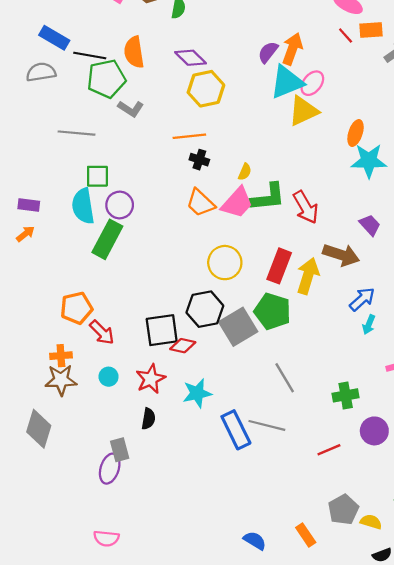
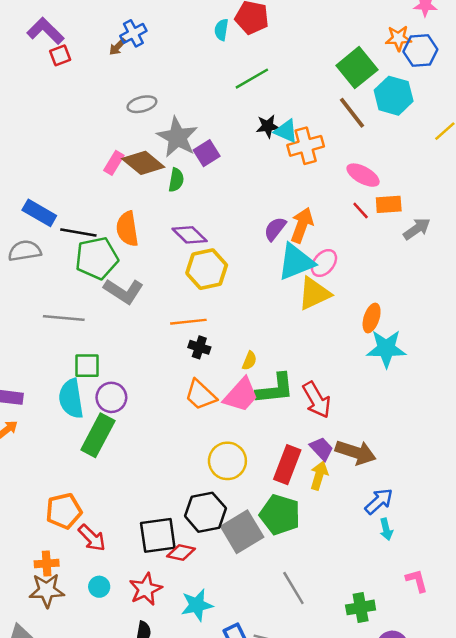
gray L-shape: (131, 109) -> (124, 291), size x1.4
purple trapezoid: (370, 225) -> (321, 449), moved
yellow arrow: (308, 276) -> (319, 476), size x0.7
cyan arrow: (369, 325) -> (386, 529), turned -36

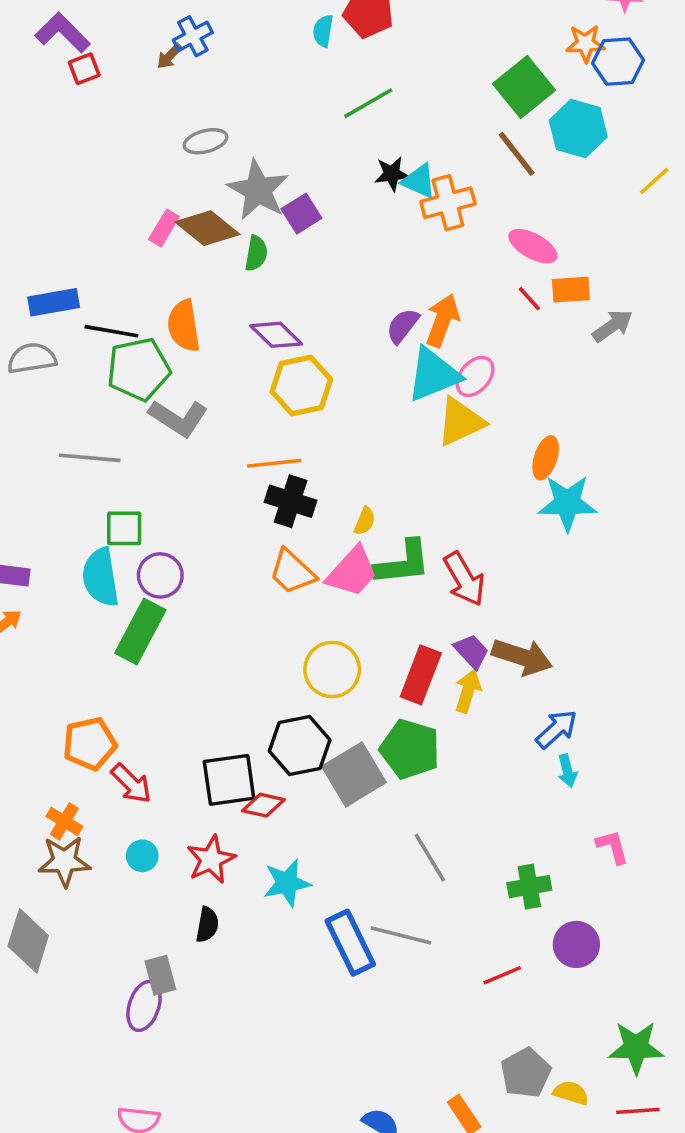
blue rectangle: (39, 213) -> (54, 302), turned -40
black cross: (199, 347) -> (291, 501), size x1.5
orange cross: (47, 564) -> (64, 821), turned 35

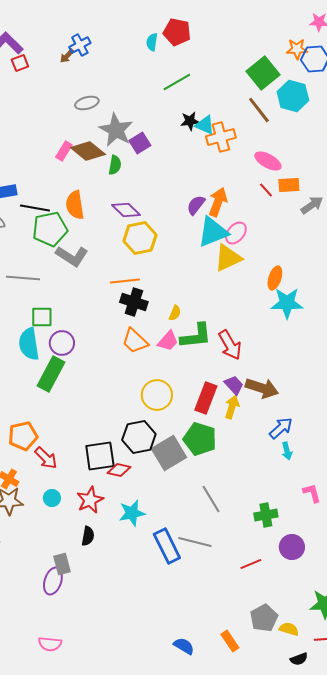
pink trapezoid: (352, 572) -> (168, 341), size x0.7

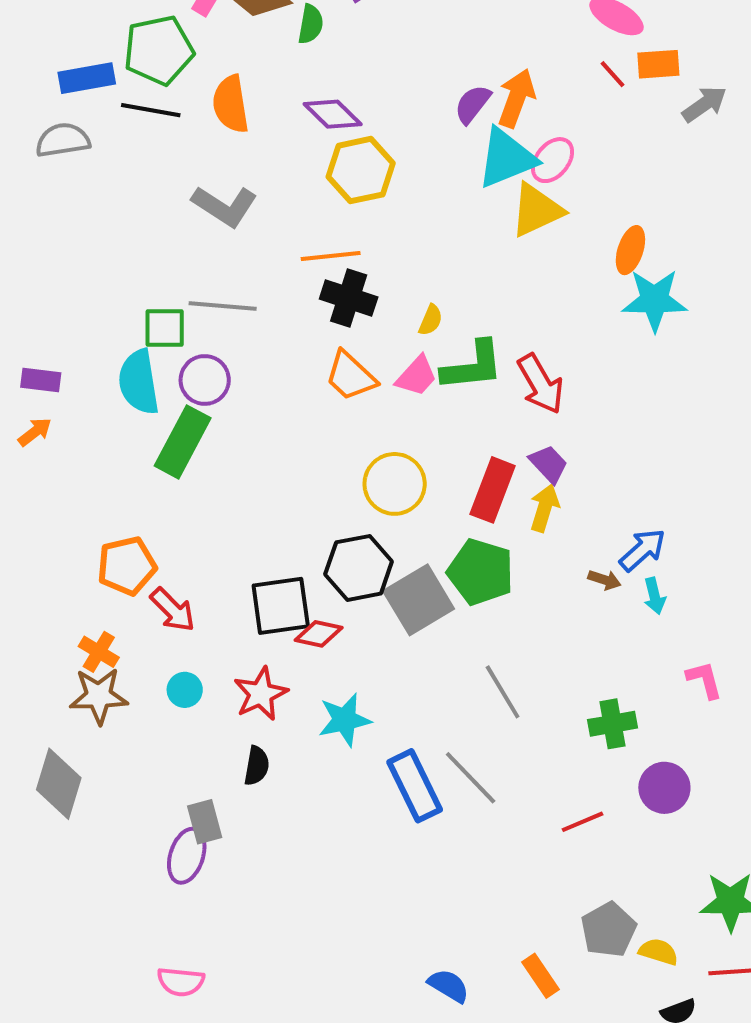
green pentagon: (50, 229) -> (159, 50), moved
gray line: (23, 278) -> (223, 306), moved
brown arrow: (262, 388) -> (604, 580), moved, size x0.5
gray line: (195, 542) -> (471, 778), turned 32

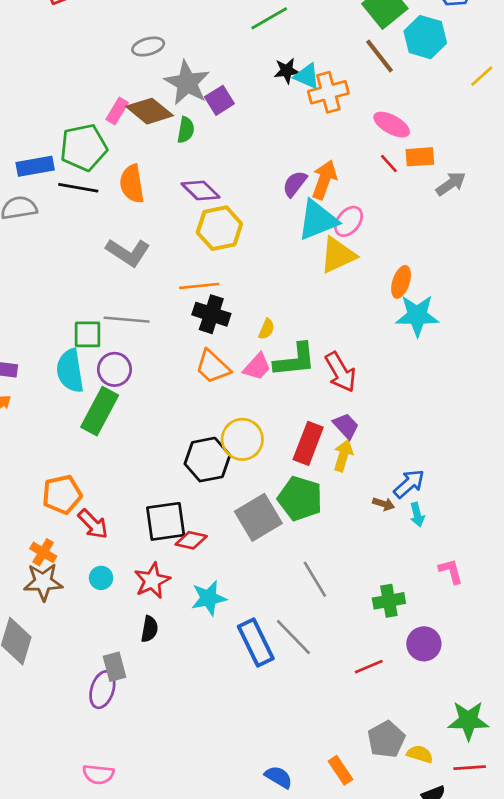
black hexagon: (359, 568) -> (207, 460), moved

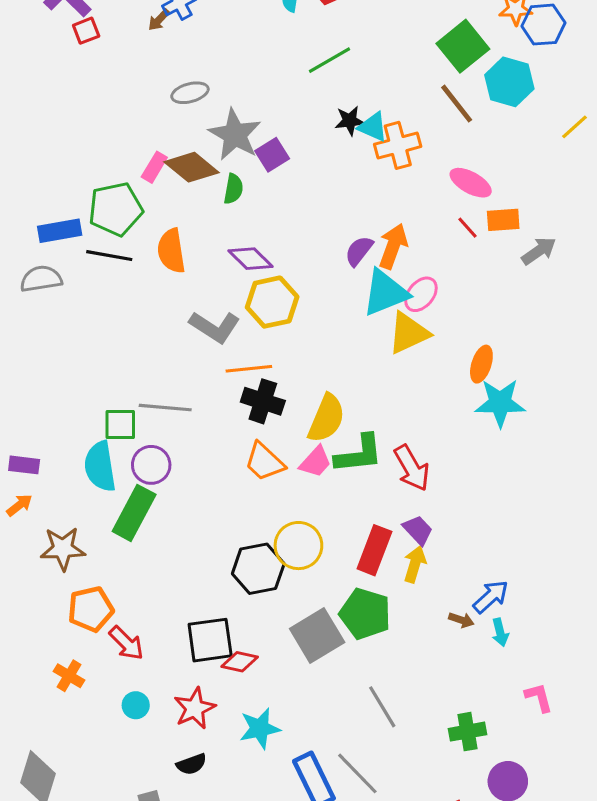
gray L-shape: (128, 252) -> (215, 327), moved
yellow semicircle: (267, 329) -> (326, 418), size x2.0
brown star: (43, 582) -> (63, 549), moved
black semicircle: (149, 629) -> (191, 764), turned 60

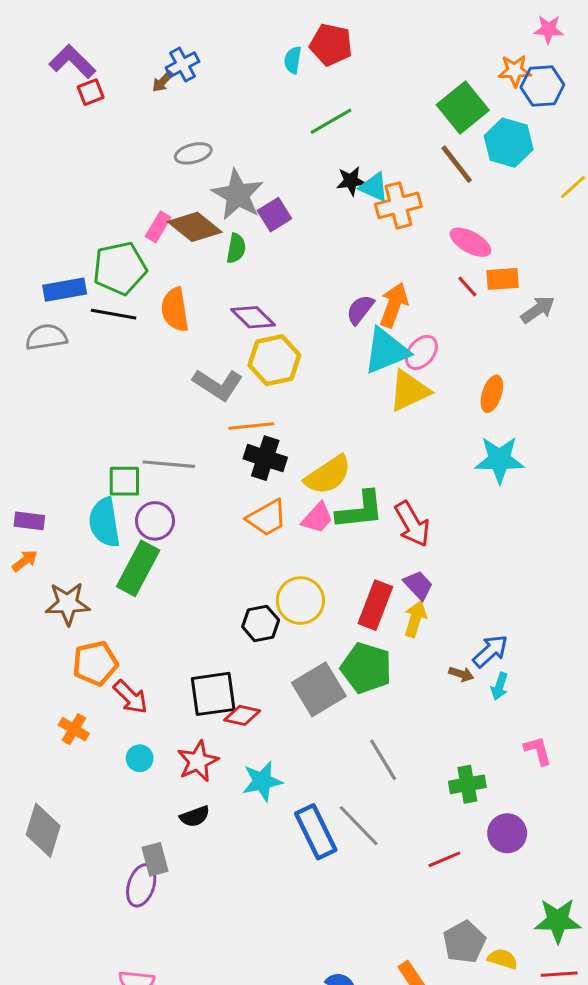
orange ellipse: (481, 364) -> (492, 394), moved
yellow semicircle: (326, 418) -> (328, 475), turned 33
orange trapezoid: (264, 462) -> (267, 518), turned -72
black hexagon: (258, 569) -> (261, 623), size x0.7
cyan arrow: (500, 632) -> (500, 686), turned 32

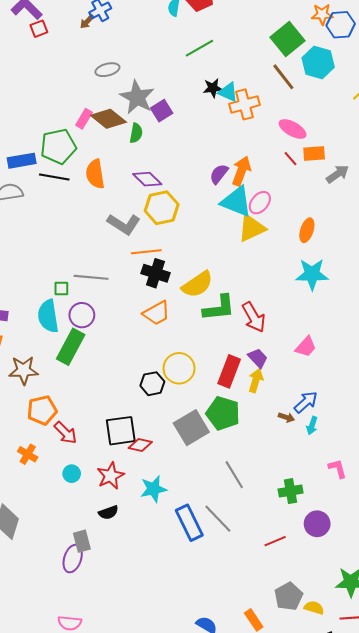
cyan triangle: (386, 351) -> (236, 202), turned 44
green square: (124, 481) -> (61, 289), size x0.7
pink trapezoid: (317, 518) -> (306, 347), moved

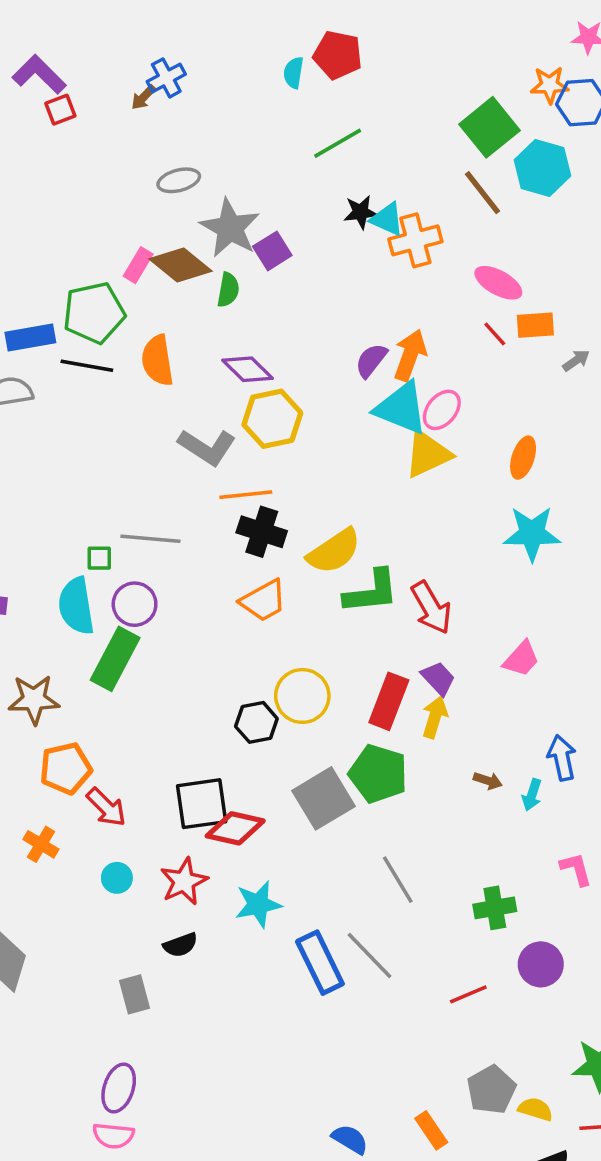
gray arrow: (338, 174) -> (576, 360), size x0.7
blue arrow: (306, 402) -> (562, 758), moved, turned -60
red diamond: (140, 445) -> (235, 828), size x1.4
purple ellipse: (73, 559) -> (119, 1088), moved

